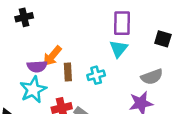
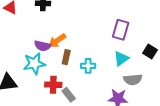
cyan triangle: (118, 49) -> (121, 59), moved

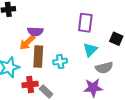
purple semicircle: (43, 46) -> (35, 31), moved
brown rectangle: (66, 57) -> (38, 56), size x1.5

